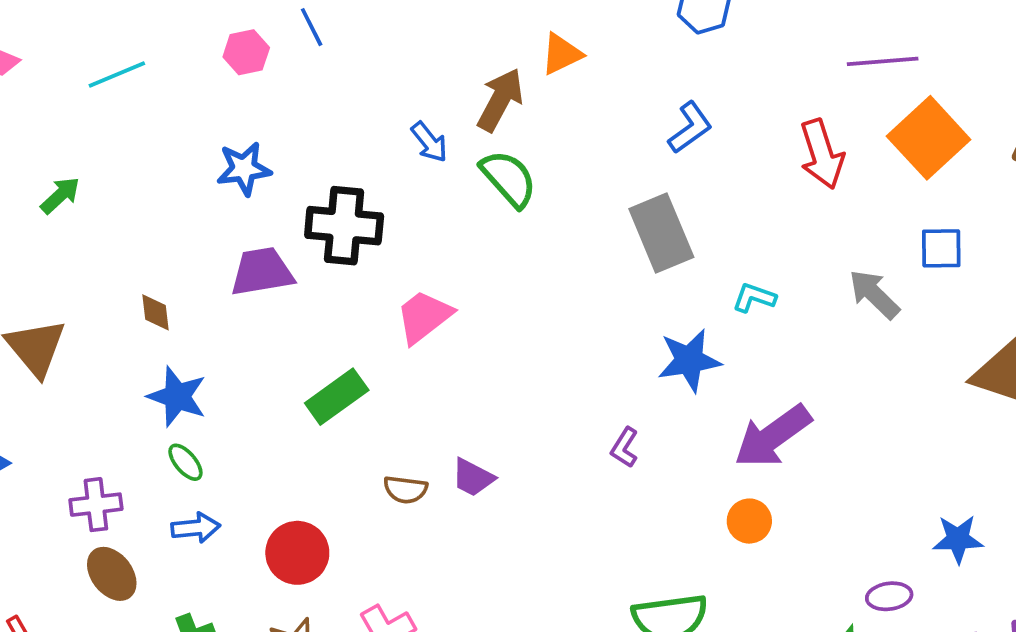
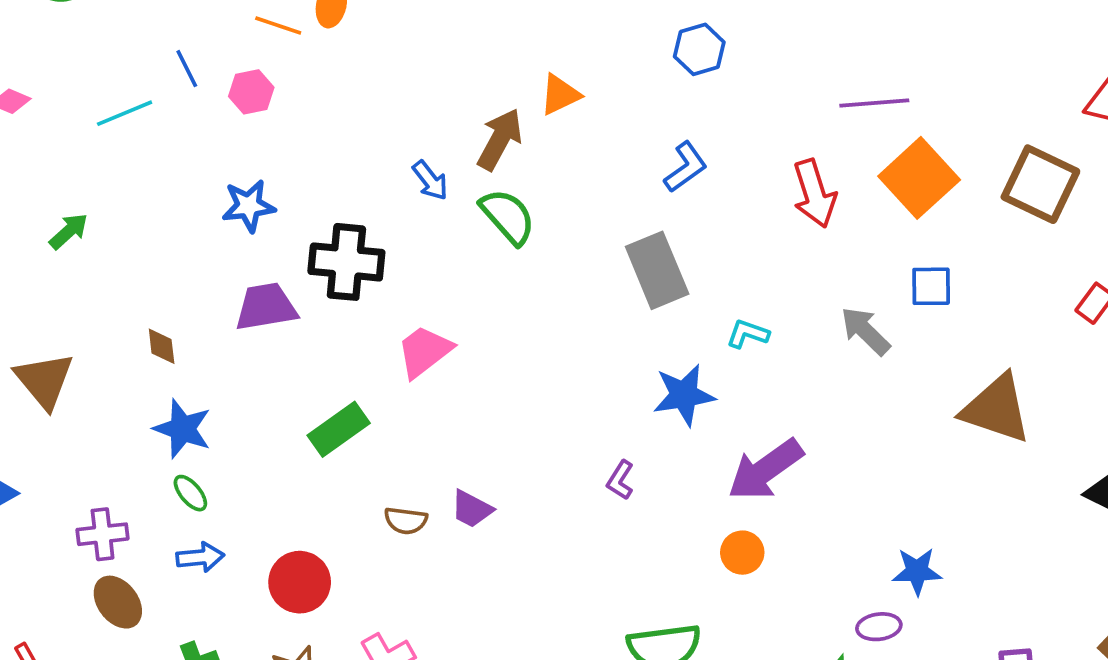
blue line: (312, 27) -> (187, 69), moved
blue star: (958, 539) -> (917, 571), moved

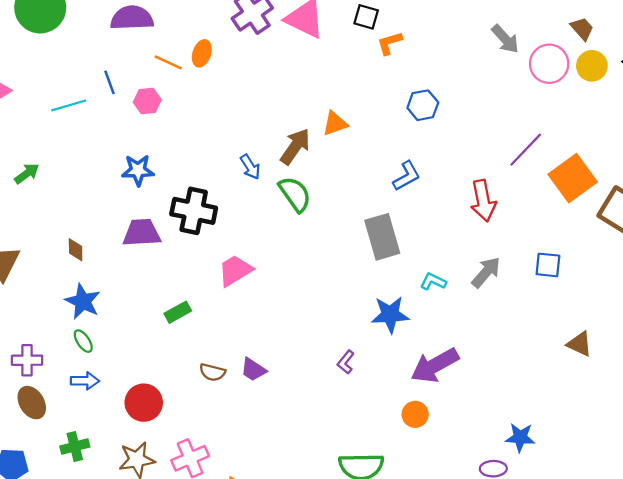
purple line: (874, 103) -> (526, 150), turned -48
orange square: (919, 178) -> (573, 178), moved
gray arrow: (865, 331) -> (486, 272), moved, turned 80
brown triangle: (996, 409) -> (579, 344), size x0.6
green rectangle: (339, 429) -> (178, 312), size x0.7

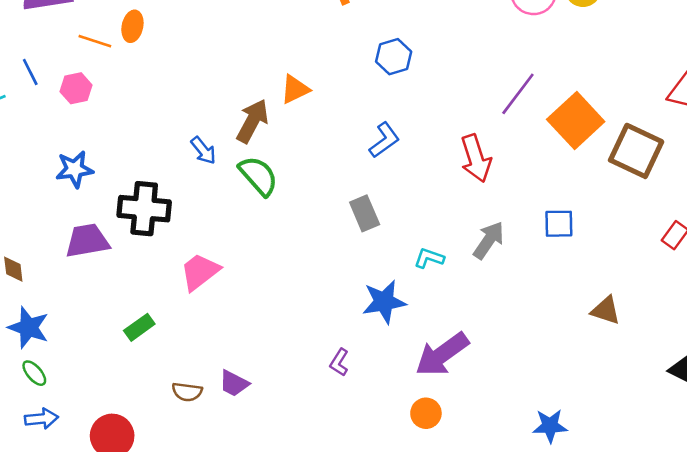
gray rectangle: (382, 237) -> (365, 213), size x0.7

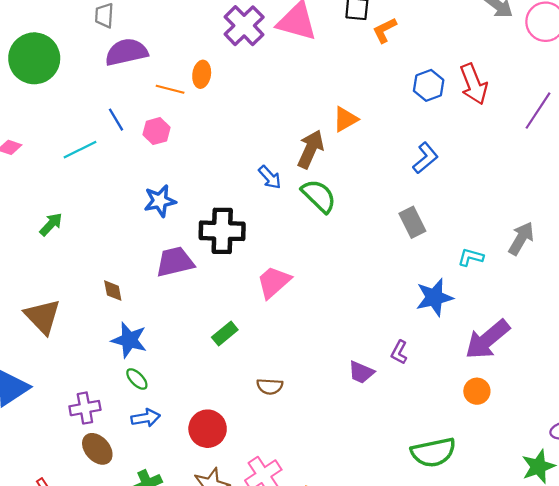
red arrow: (476, 158) -> (474, 84), moved
purple trapezoid: (234, 383) -> (361, 372), moved

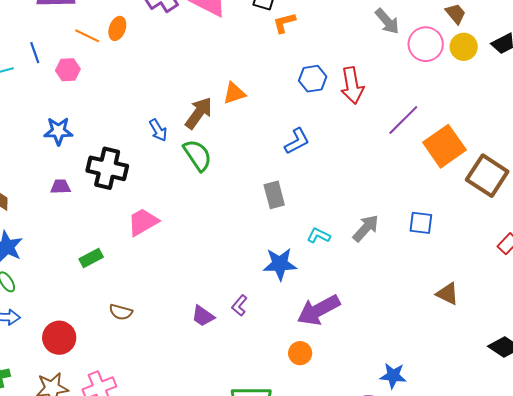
purple trapezoid: (175, 262) -> (61, 187), size x0.6

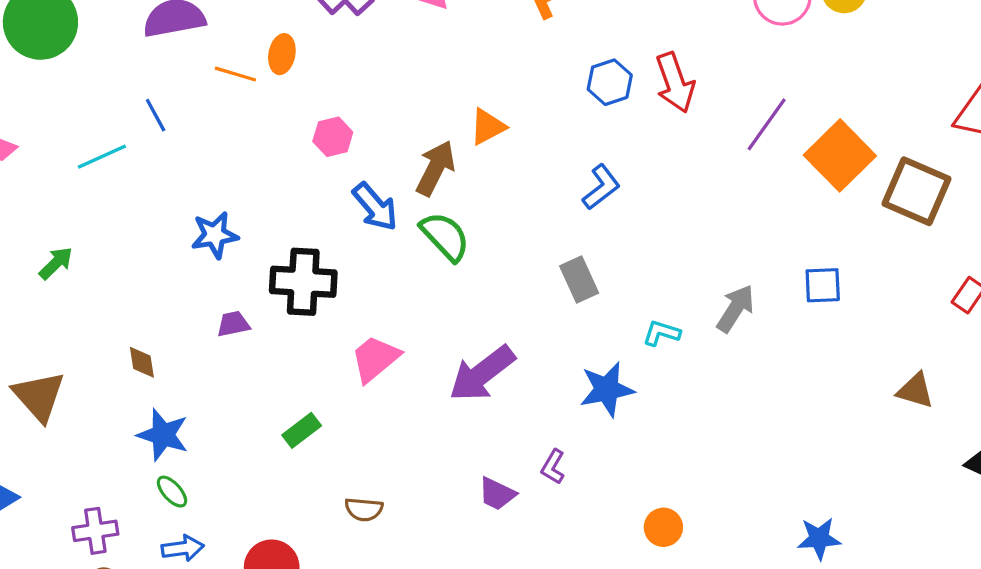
pink hexagon: (68, 70) -> (333, 137), moved
blue arrow: (158, 130) -> (375, 207), size x1.4
brown triangle: (447, 294) -> (915, 391), moved
purple arrow: (318, 310) -> (482, 374), moved

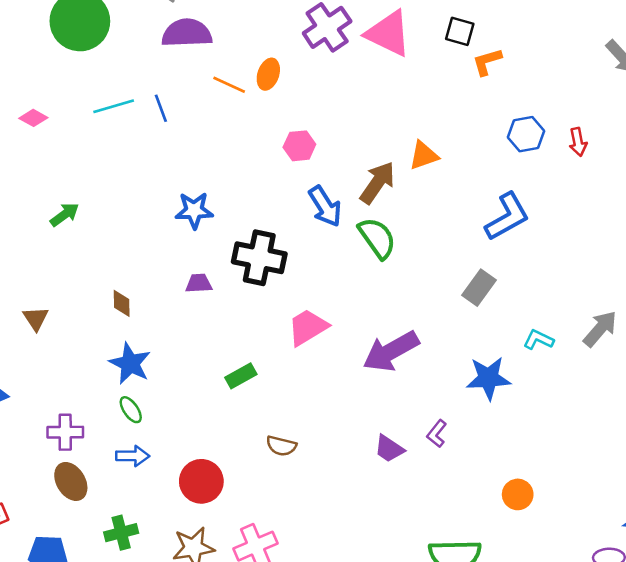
red arrow: (675, 83) -> (578, 142), size x0.6
cyan line: (102, 157) -> (114, 106), moved
blue L-shape: (601, 187) -> (507, 217), size x1.4
gray rectangle: (579, 280) -> (479, 288), turned 52
brown triangle: (39, 396) -> (36, 318), size x0.6

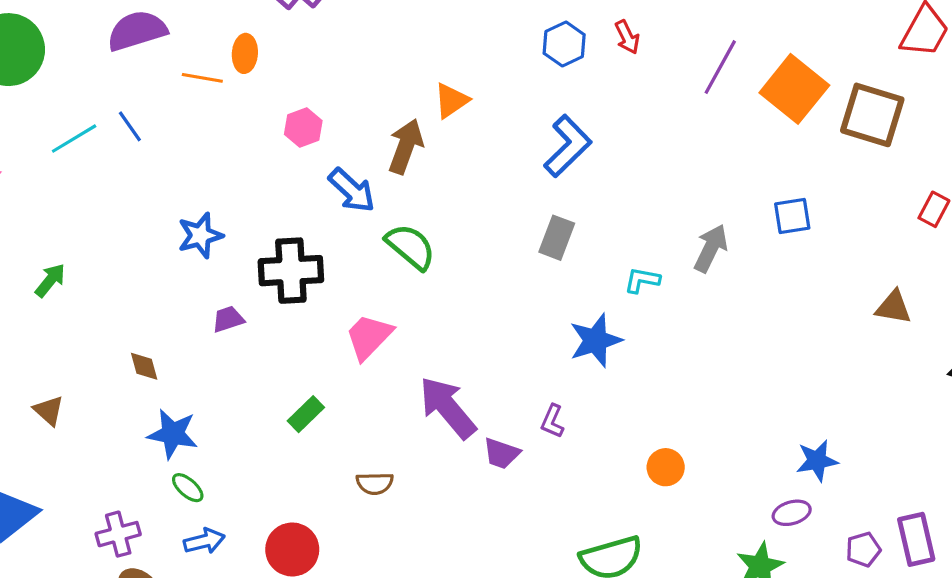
green semicircle: (377, 238) -> (411, 247), moved
purple arrow: (391, 351) -> (448, 408), moved, turned 94

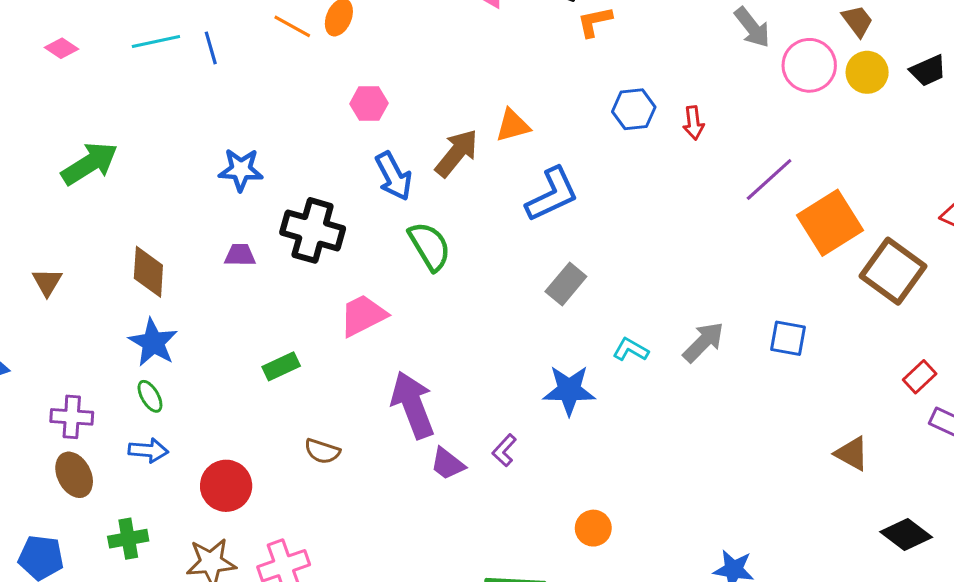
blue L-shape: (568, 146) -> (552, 195), moved
green arrow: (50, 280) -> (90, 164), size x1.6
brown diamond: (144, 366) -> (148, 272), size x1.6

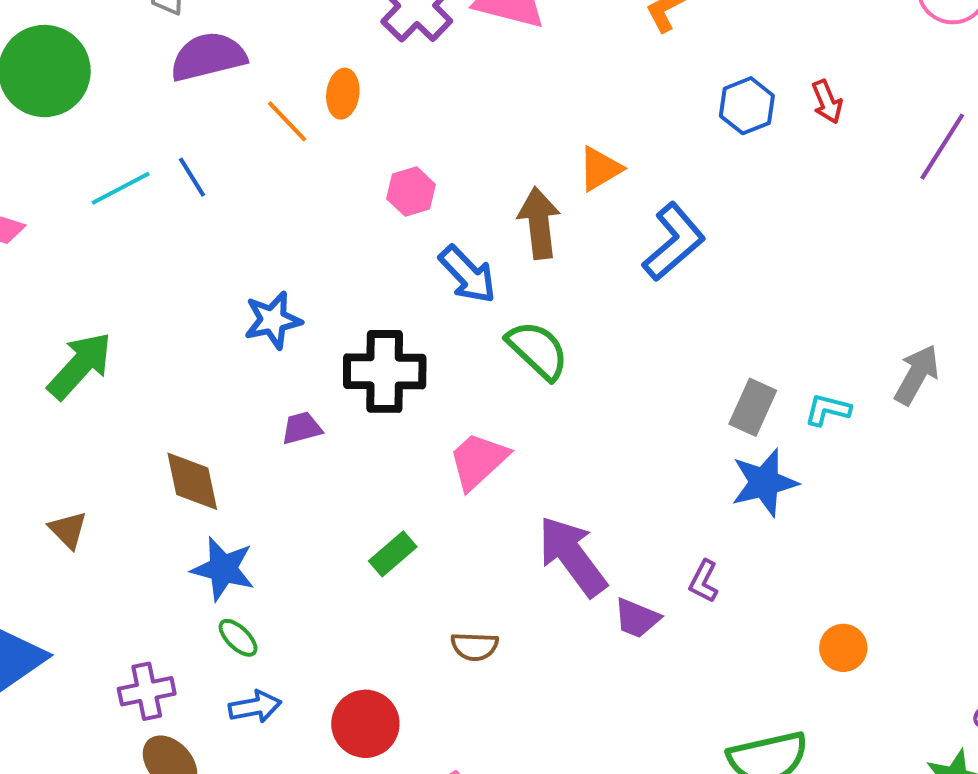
orange line: (292, 26) -> (287, 121), turned 33
brown arrow: (457, 153) -> (539, 223), turned -30
gray rectangle: (566, 284) -> (753, 407), moved

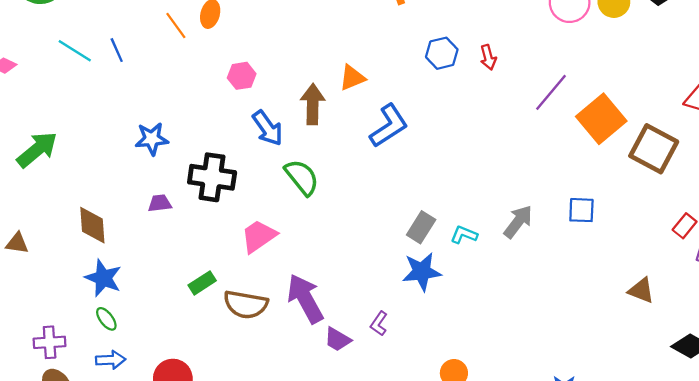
cyan line: (121, 188) -> (75, 51), turned 52
brown triangle: (68, 530) -> (17, 243), turned -45
brown semicircle: (475, 646) -> (246, 304), moved, size x1.6

